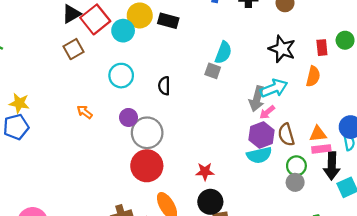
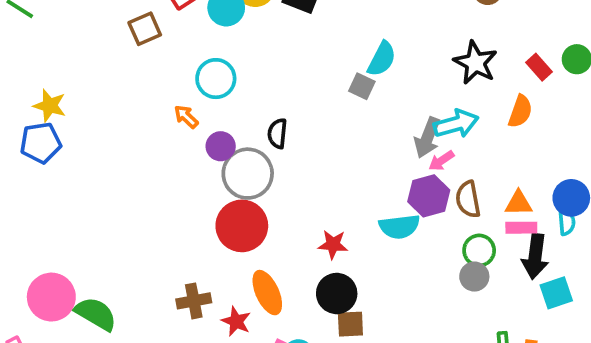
red rectangle: (322, 48) -> (539, 67), turned -42
black semicircle: (164, 86) -> (277, 134), moved
orange arrow: (85, 112) -> (186, 117), moved
cyan semicircle: (259, 155) -> (399, 227), moved

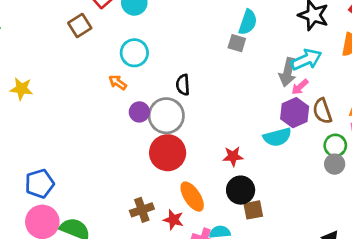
blue pentagon: (41, 143) -> (40, 184), moved
purple circle: (221, 146) -> (139, 112), moved

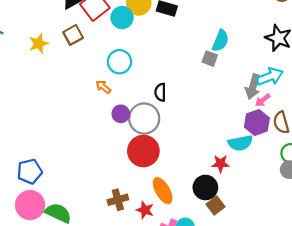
yellow star: (21, 89) -> (39, 44), moved, turned -30
red star: (233, 156) -> (220, 164), moved
brown square: (253, 210) -> (216, 206), turned -30

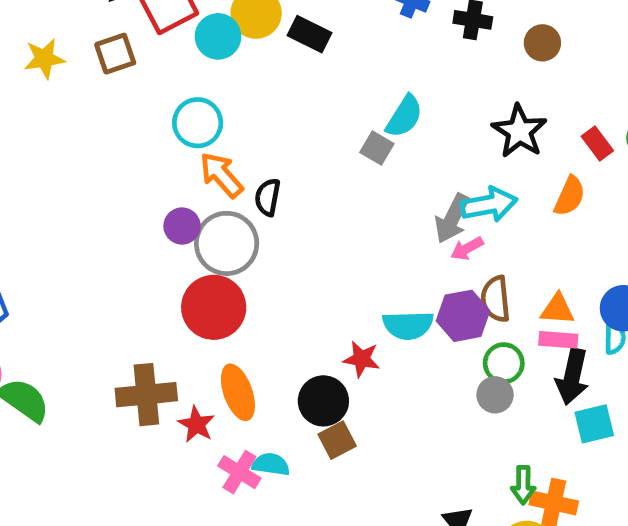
orange arrow: (103, 87) -> (221, 175), moved, size x1.5
purple hexagon: (257, 122) -> (463, 316), moved
brown cross: (118, 200) -> (146, 395), size x1.4

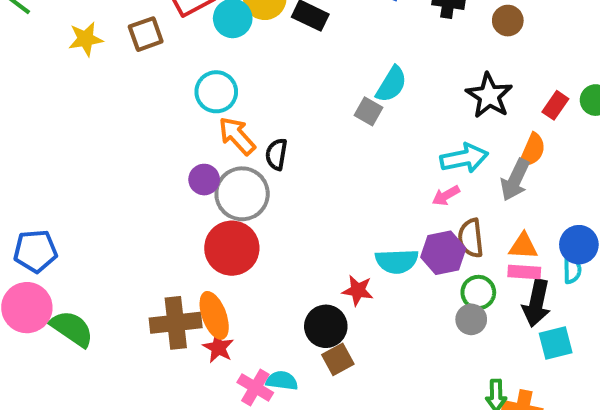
red rectangle: (597, 144) -> (555, 105), turned 72
gray arrow: (452, 218) -> (515, 180), moved
orange ellipse: (238, 392) -> (214, 315), moved

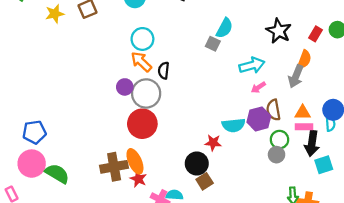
cyan circle: (216, 92) -> (142, 39), moved
cyan arrow: (464, 158) -> (252, 65), moved

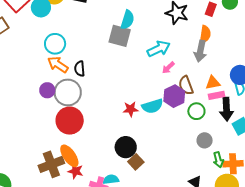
gray square: (213, 44) -> (120, 36), size x1.6
red star: (213, 143) -> (131, 109), moved
gray circle: (277, 155) -> (205, 140), moved

